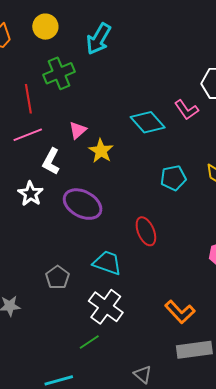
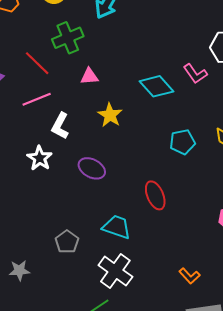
red line: (28, 99) -> (37, 63), turned -36
pink triangle: (78, 130) -> (89, 76), moved, turned 36
purple ellipse: (83, 204) -> (92, 168), size x0.7
orange L-shape: (180, 312) -> (189, 276), size x0.7

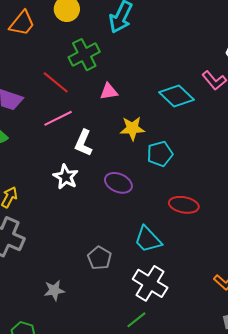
yellow star: (110, 115) -> (132, 128), turned -30
cyan pentagon: (182, 142) -> (160, 154), moved
red ellipse: (155, 195) -> (184, 205), turned -52
cyan trapezoid: (117, 227) -> (148, 239), turned -148

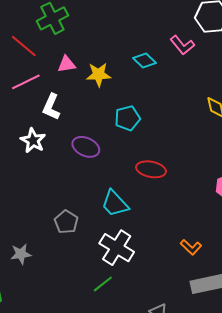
pink triangle: (109, 91) -> (67, 64), moved
cyan diamond: (177, 96) -> (144, 60), size x0.7
yellow star: (132, 128) -> (99, 75), moved

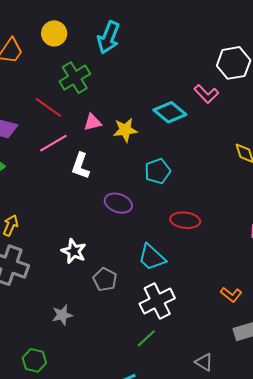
cyan diamond: (144, 60) -> (170, 112), size x1.4
white star: (33, 140) -> (74, 251), moved
white cross: (117, 248) -> (157, 301), turned 36

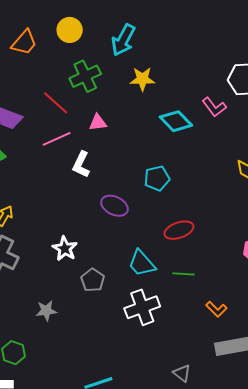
yellow star: (125, 130) -> (142, 79), moved
red ellipse: (185, 220) -> (179, 230), turned -32
green line: (146, 338) -> (183, 274), moved, turned 40

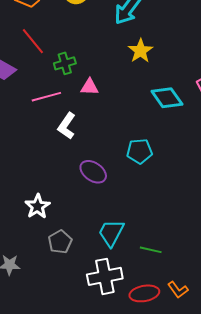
green cross: (85, 76) -> (65, 63), moved, size x0.7
yellow star: (142, 79) -> (140, 51), turned 30
red line: (56, 103) -> (33, 41), moved
red ellipse: (179, 230) -> (144, 293), moved
cyan trapezoid: (142, 263) -> (111, 233), turned 60

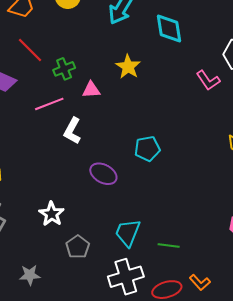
yellow star: (140, 51) -> (128, 67), moved
cyan diamond: (167, 98) -> (169, 29), moved, turned 32

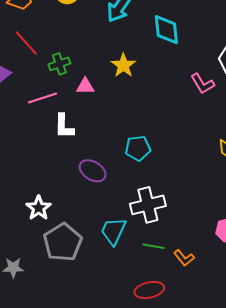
white L-shape: (72, 131) -> (64, 126), turned -32
gray pentagon: (78, 247) -> (63, 242), size x1.6
white cross: (126, 277) -> (148, 205), moved
orange L-shape: (200, 282) -> (184, 258), moved

